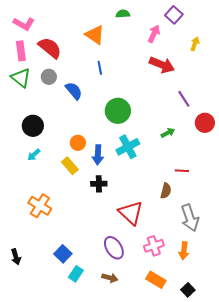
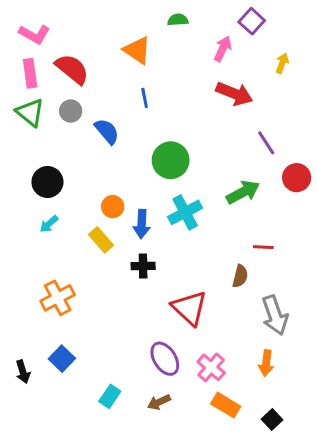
green arrow: (168, 133) -> (243, 192), size x1.6
orange cross: (40, 206) -> (58, 298), turned 30
pink cross: (154, 246) -> (211, 367), moved, turned -30
blue square: (63, 254) -> (62, 359), moved
brown arrow: (110, 278) -> (159, 402), turned 140

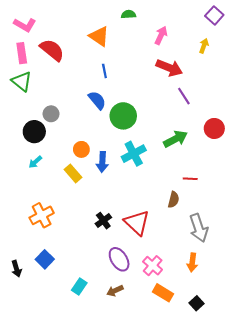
purple square: (252, 21) -> (214, 15), moved
gray circle: (71, 111) -> (51, 114), moved
blue semicircle: (107, 131) -> (97, 100), moved
purple line: (266, 143) -> (184, 96), moved
black cross: (143, 266) -> (103, 221), moved, turned -35

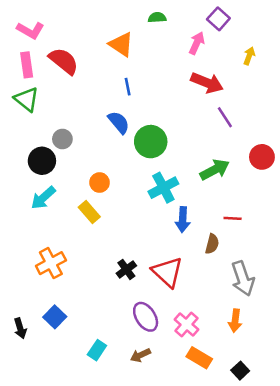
purple square: (214, 15) -> (218, 19), moved
cyan arrow: (35, 162) -> (43, 198), size x1.5
blue arrow: (102, 162) -> (183, 220), moved

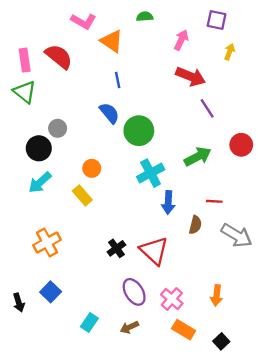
purple square: (218, 19) -> (217, 20), moved, turned -30
pink L-shape: (30, 30) -> (84, 21), moved
gray arrow: (243, 278) -> (237, 235), moved, turned -40

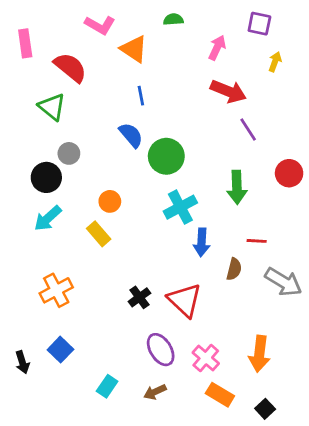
pink rectangle: (25, 60) -> (25, 43), moved
green triangle: (25, 92) -> (52, 107), moved
green arrow: (198, 157) -> (237, 187), turned 116
orange arrow: (217, 295) -> (259, 354), size x1.4

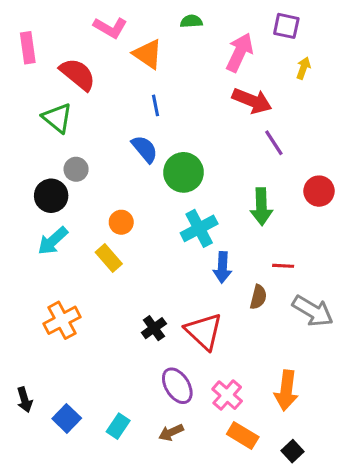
pink arrow: (217, 48) -> (240, 52), size x1.4
blue square: (60, 350) -> (67, 418), moved

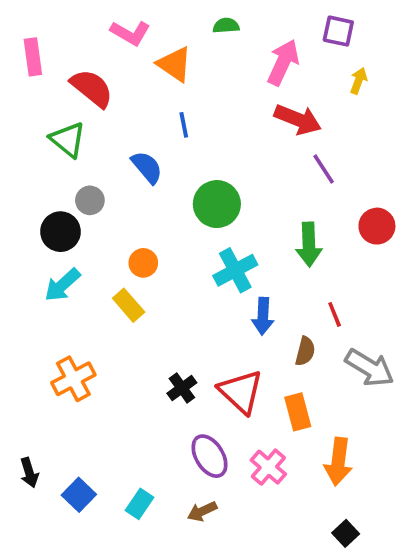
blue semicircle: (145, 149) -> (147, 167), moved
red line: (283, 266) -> (335, 314), turned 65
orange rectangle: (243, 436) -> (298, 412), moved, turned 44

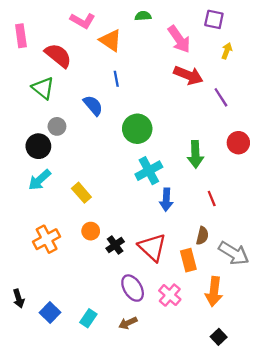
pink arrow: (283, 62) -> (179, 39), turned 120
purple line: (324, 169) -> (221, 97), moved
orange circle: (143, 263) -> (91, 231), moved
brown semicircle: (305, 351) -> (202, 236), moved
gray arrow: (370, 368) -> (234, 253), moved

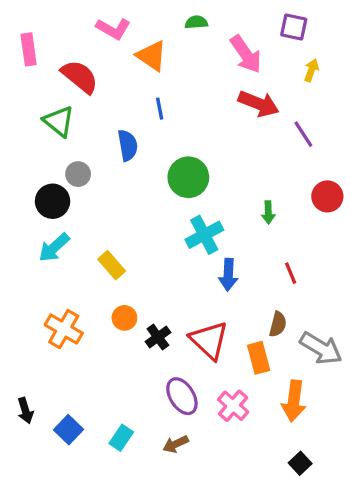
blue semicircle: (93, 105) -> (128, 145), turned 30
green arrow: (195, 154) -> (268, 212), size x0.6
orange cross: (47, 239) -> (64, 329), turned -32

